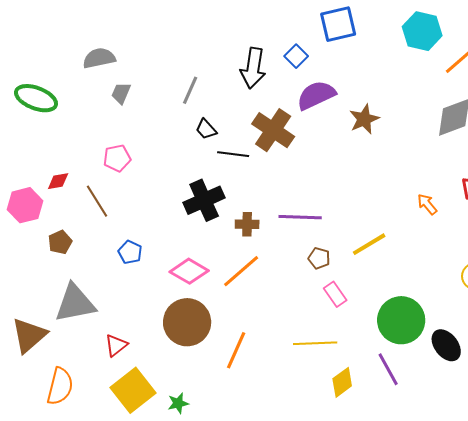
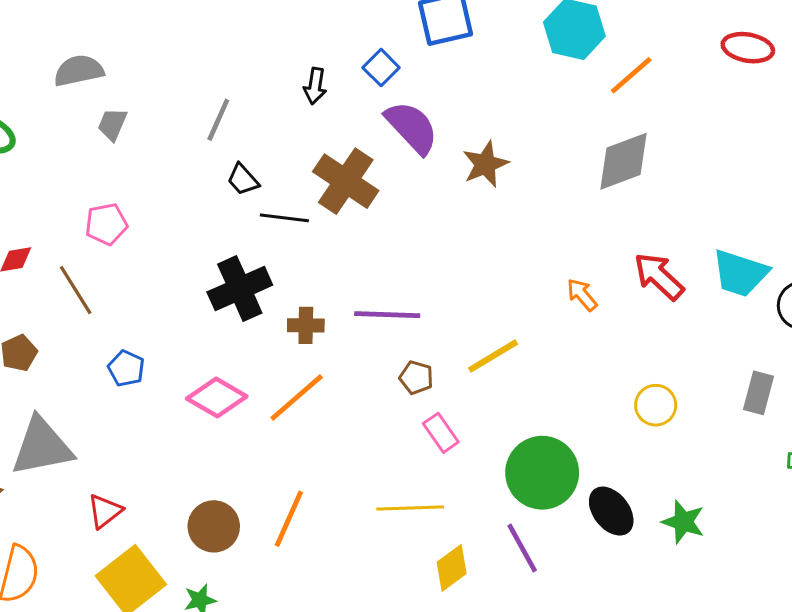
black arrow: (253, 68) -> (315, 86), size x0.6
purple semicircle: (316, 95) -> (412, 127), turned 72
brown circle: (187, 322) -> (214, 526), moved, size x0.7

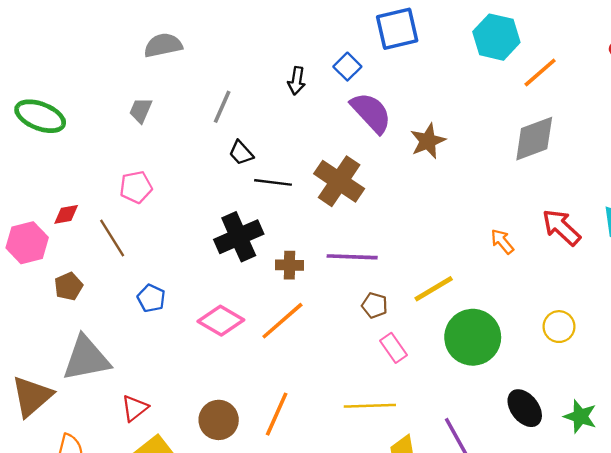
gray semicircle: (79, 71) -> (163, 45), moved
brown cross: (346, 181) -> (339, 181), moved
green circle: (542, 473) -> (473, 337), moved

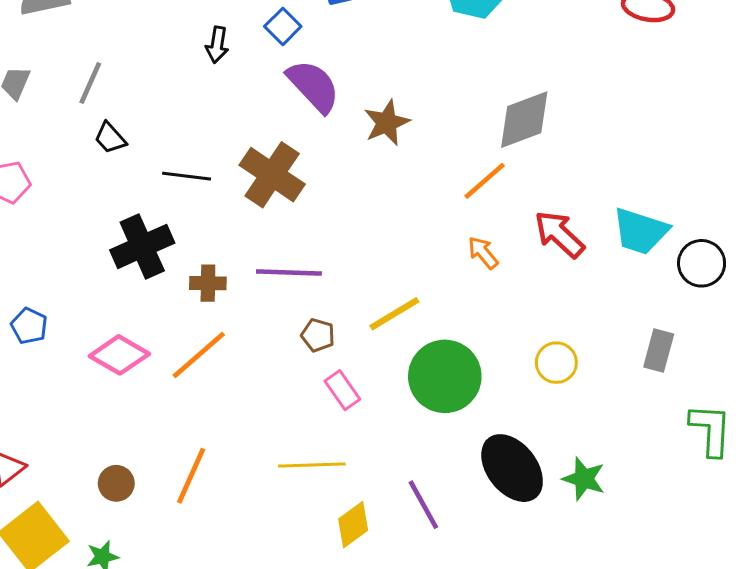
orange line: (540, 72) -> (485, 181), moved
gray line: (222, 107) -> (90, 83), moved
black trapezoid: (241, 153) -> (110, 138), moved
black ellipse: (525, 408) -> (512, 468), size x1.4
brown circle: (219, 420) -> (116, 483), size x0.7

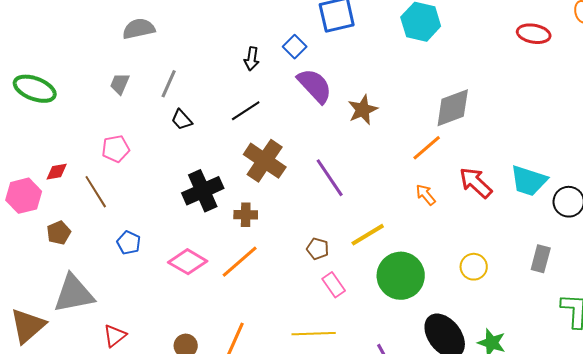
brown cross: (272, 175) -> (265, 161), moved
black line: (187, 176) -> (246, 111), moved, turned -40
purple line: (289, 272) -> (330, 178), moved, turned 54

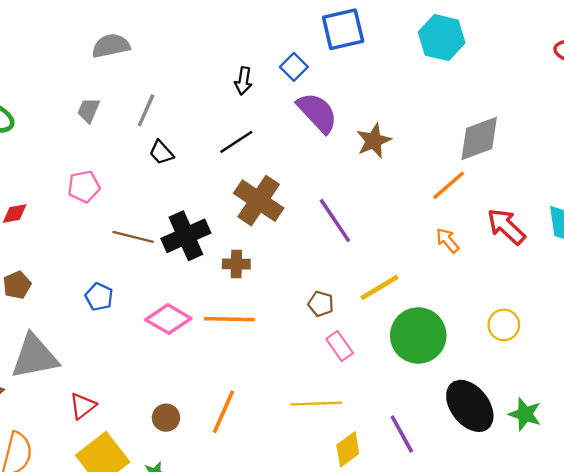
brown line: (96, 192) -> (133, 237), moved, turned -44
orange line: (240, 262) -> (229, 319), turned 42

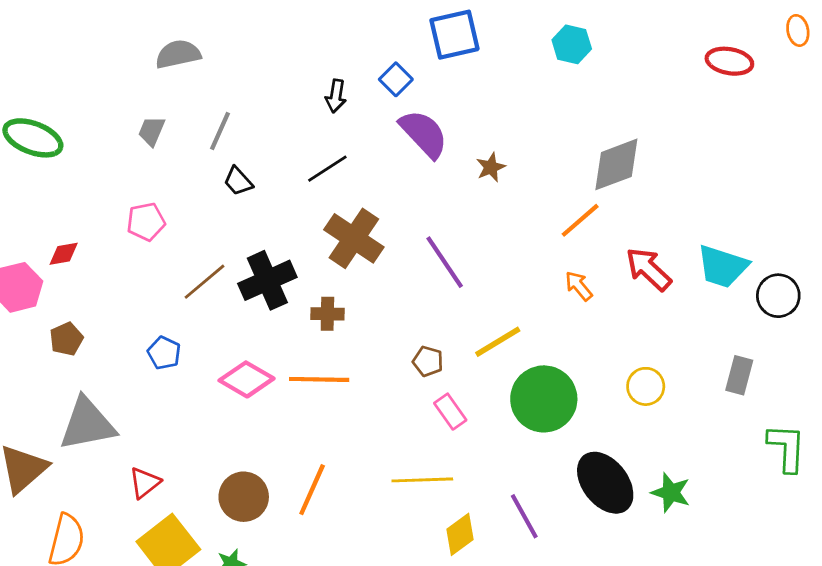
cyan hexagon: (442, 38) -> (572, 44), size x0.7
brown star: (374, 141) -> (491, 167), size x0.7
brown line: (133, 237) -> (205, 282), turned -54
brown circle: (166, 418) -> (244, 497), size x1.5

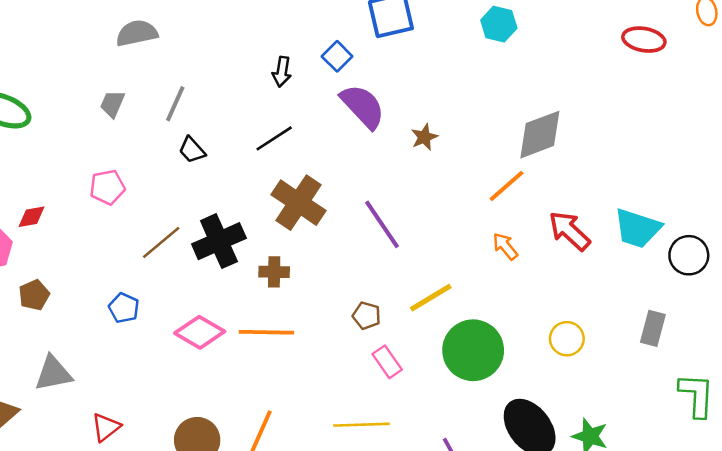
gray triangle: (87, 424) -> (53, 373), size x0.7

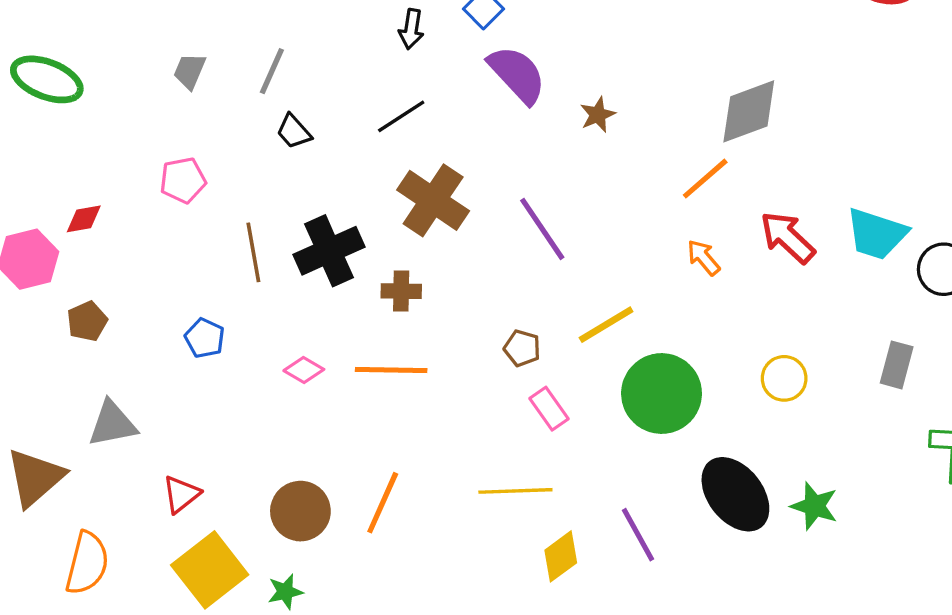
brown line: (161, 242) -> (253, 252), turned -60
pink diamond: (200, 332) -> (304, 370), size x0.6

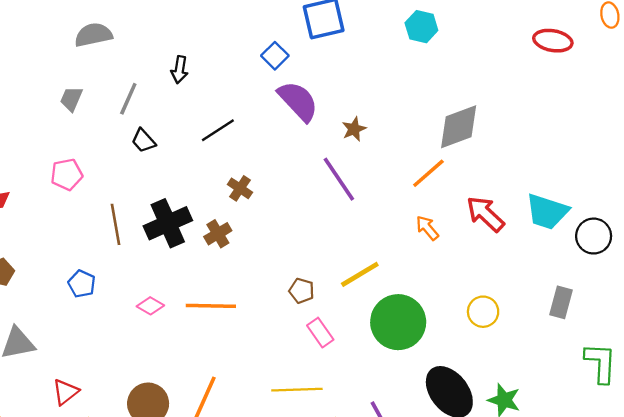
black arrow: (411, 29) -> (179, 70), moved
brown cross: (433, 200) -> (240, 188), size x0.5
purple line: (542, 229) -> (339, 179), moved
brown cross: (401, 291) -> (218, 234), moved, turned -32

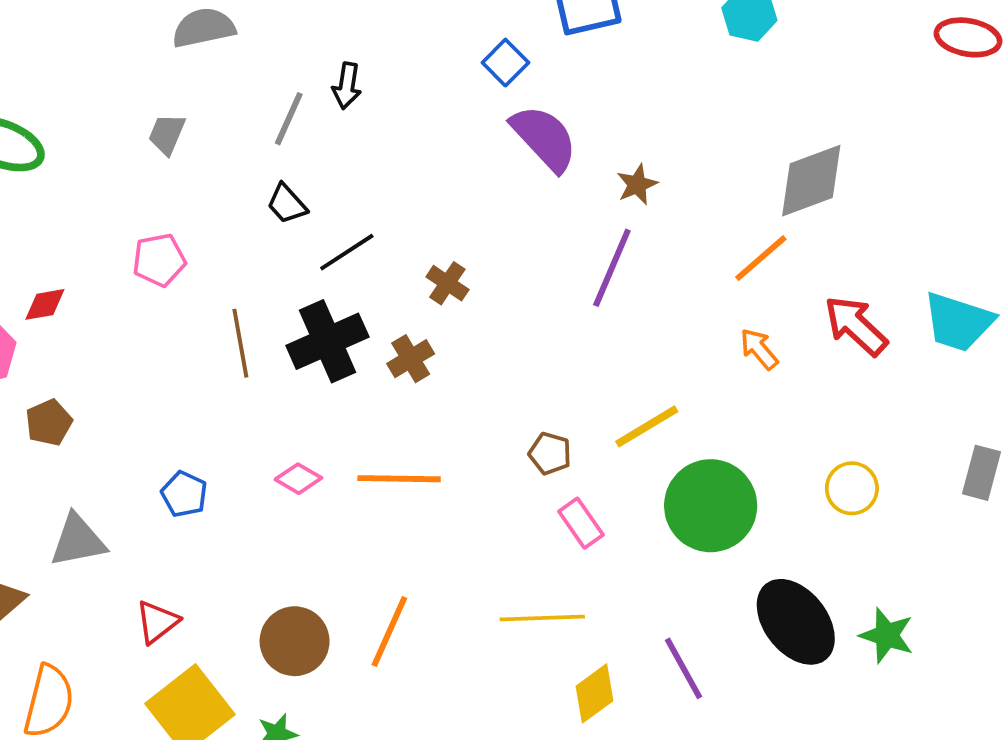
gray line: (128, 99) -> (289, 119), moved
black line: (218, 130) -> (347, 252), moved
purple line: (339, 179) -> (612, 268), turned 57
blue pentagon: (82, 284) -> (184, 494), moved

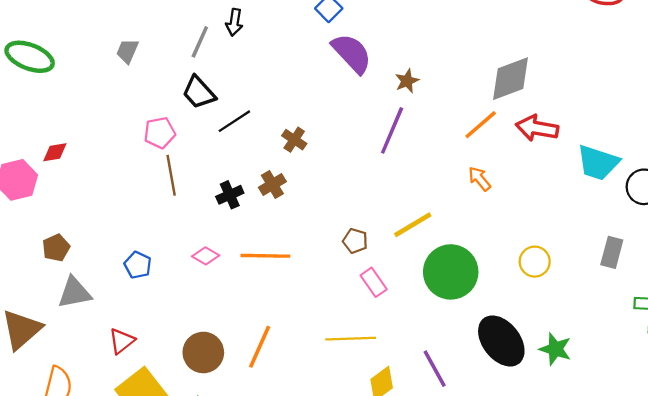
black trapezoid: (287, 204) -> (199, 92), size x1.4
pink pentagon: (159, 260) -> (160, 133), moved
red arrow: (856, 326) -> (537, 128), moved, turned -33
black cross: (327, 341) -> (230, 195), moved, size x0.6
brown pentagon: (49, 423) -> (56, 248), moved

